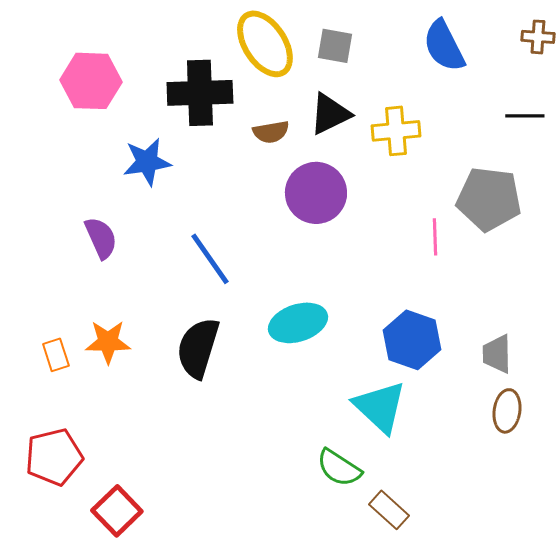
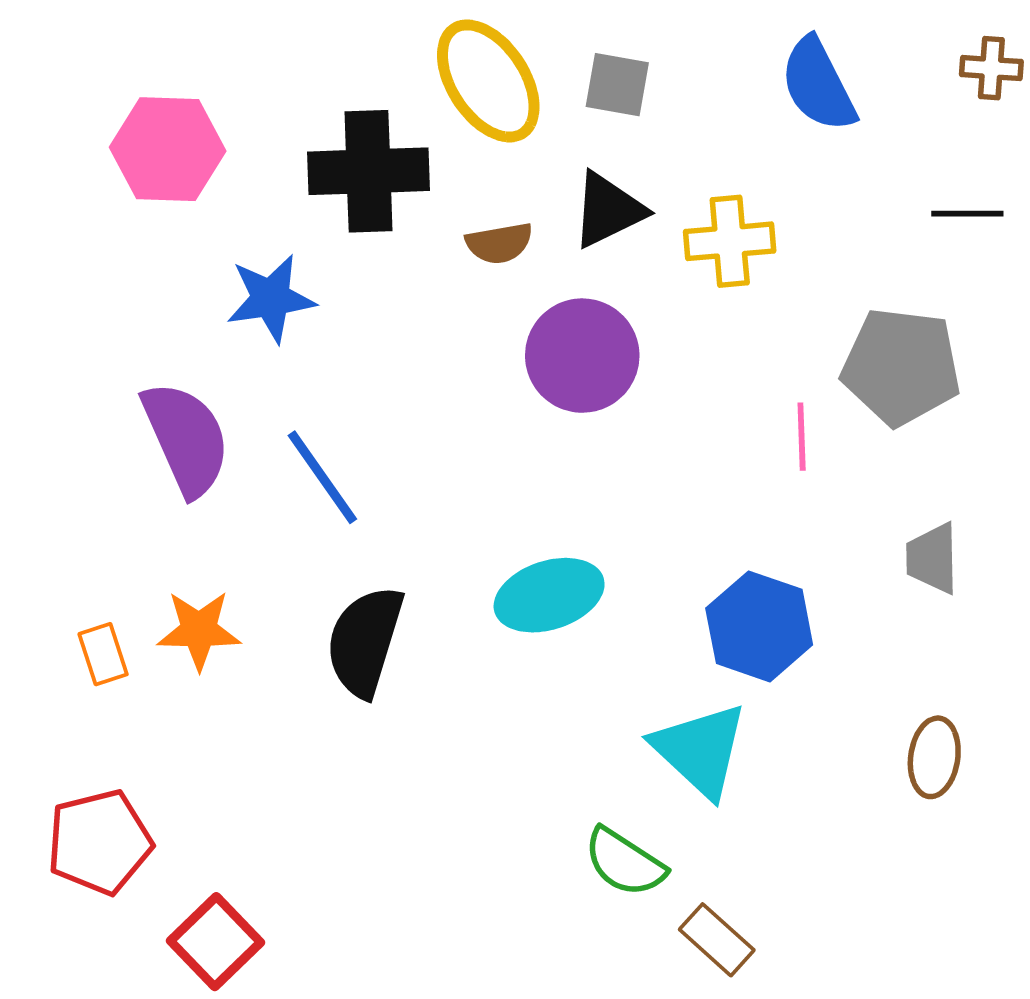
purple semicircle: (101, 238) -> (186, 439), size x1.5
blue line: (210, 259) -> (322, 477), moved
gray trapezoid: (497, 354) -> (932, 558), moved

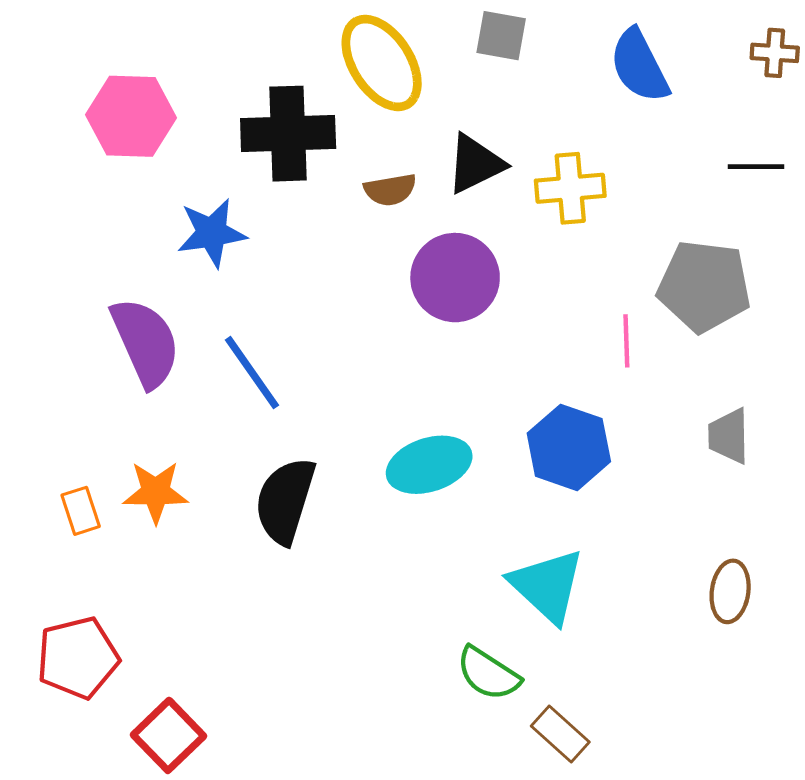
gray square: (617, 85) -> (501, 36), moved
blue hexagon: (759, 626) -> (569, 447), moved

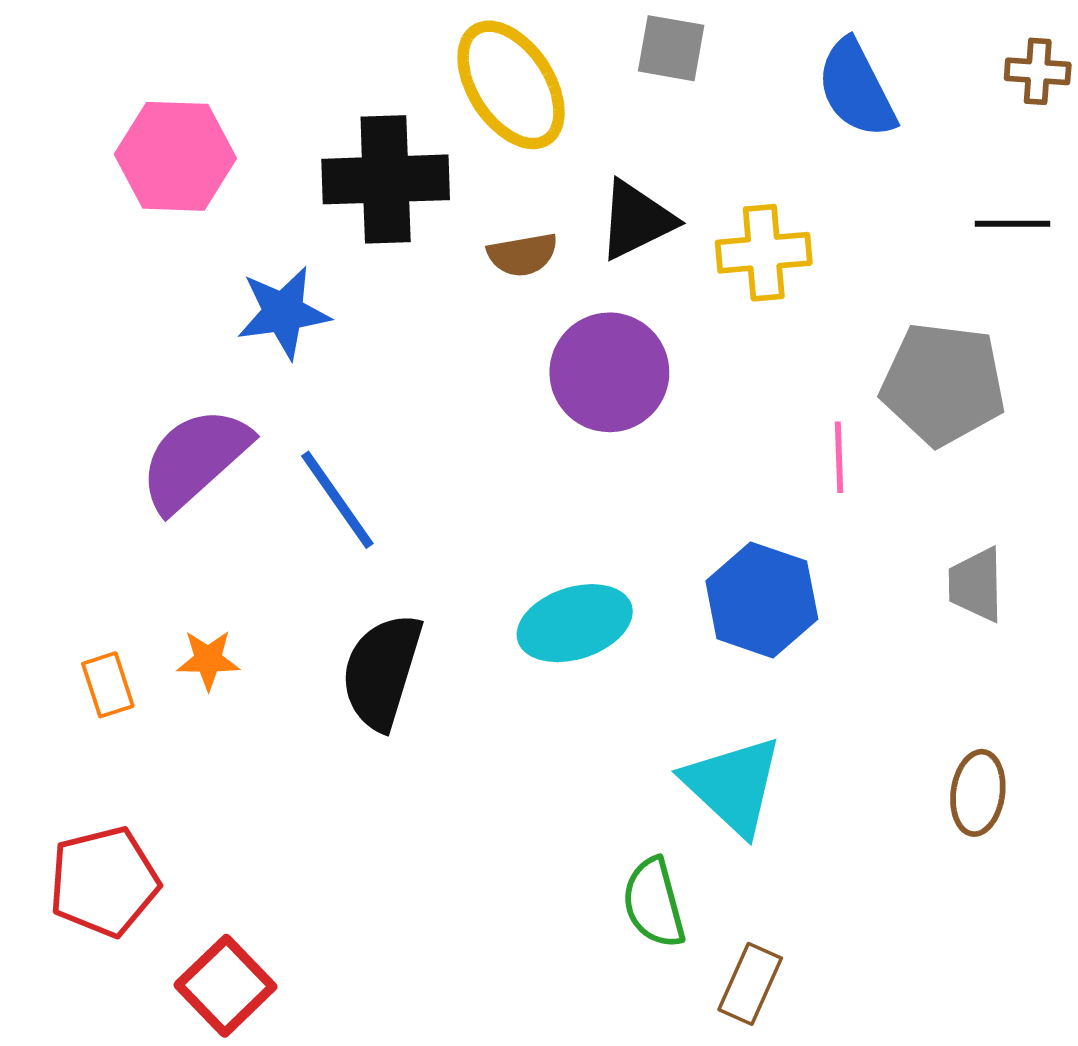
purple semicircle: (145, 342) -> (195, 459), turned -108
orange star: (156, 492) -> (208, 660), size x0.7
green semicircle: (488, 674) -> (654, 903), turned 42
brown rectangle: (560, 734) -> (750, 984), turned 72

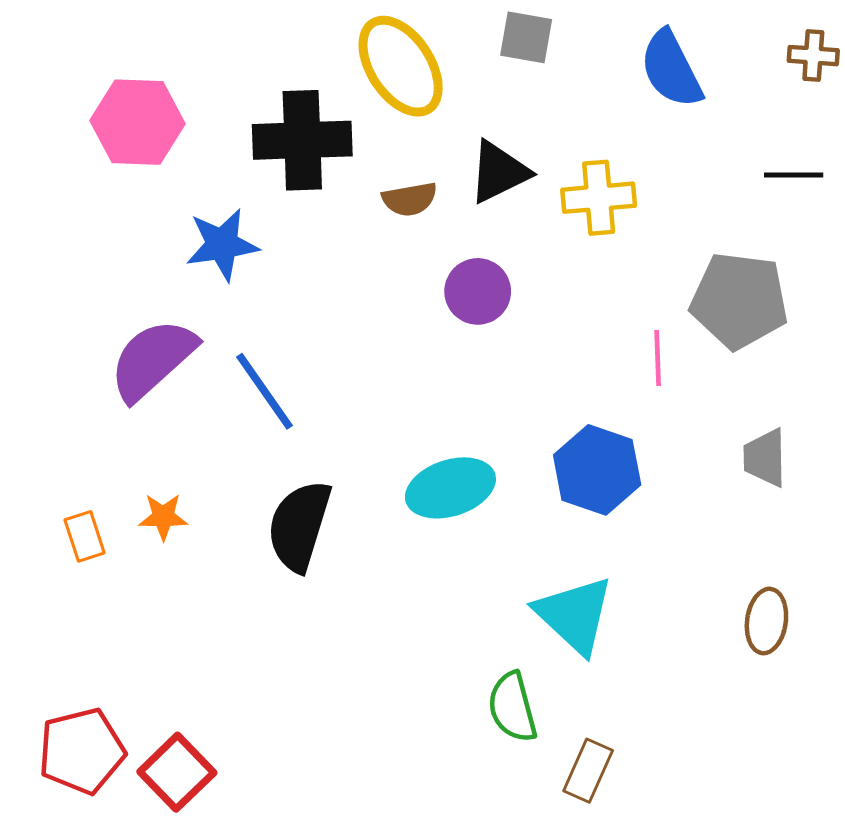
purple circle: (609, 372) -> (478, 291), size x0.7
red pentagon: (104, 882) -> (82, 751), moved

